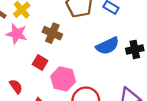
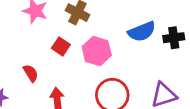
pink hexagon: (63, 79) -> (97, 51), moved

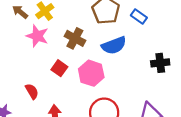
blue semicircle: (142, 32) -> (114, 45), moved

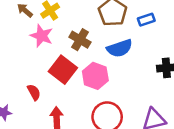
blue rectangle: (139, 17) -> (146, 20), turned -56
red square: (59, 68) -> (63, 70), size x1.6

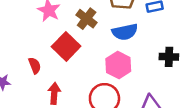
pink hexagon: (95, 76) -> (118, 65), moved

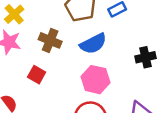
red square: (66, 46) -> (37, 75), size x0.6

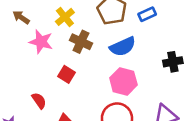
yellow cross: (14, 14) -> (65, 17), moved

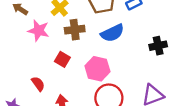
brown cross: (81, 42) -> (75, 30), turned -30
pink hexagon: (123, 81) -> (97, 69), moved

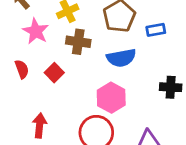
pink hexagon: (97, 69) -> (111, 98), moved
red semicircle: (38, 84) -> (22, 69), moved

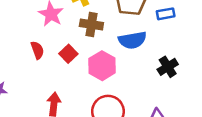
black cross: (171, 87) -> (168, 67), moved, turned -36
pink hexagon: (111, 98) -> (102, 66), moved

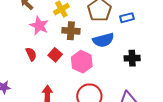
black cross: (168, 67) -> (132, 58), turned 35

